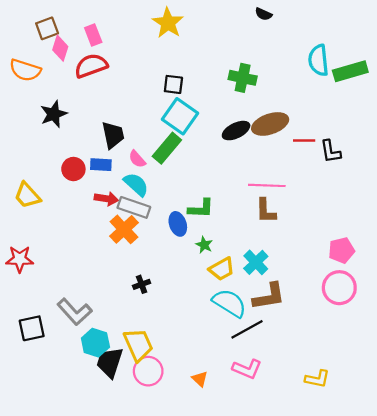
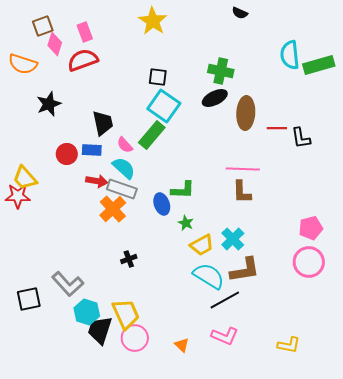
brown ellipse: (270, 124) -> (246, 113), turned -68
black ellipse: (236, 131) -> (215, 98), moved
red star: (20, 259) -> (18, 196), moved

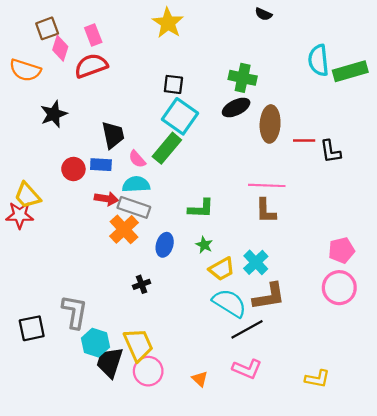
cyan semicircle: (124, 168) -> (136, 184), turned -45
blue ellipse: (162, 204) -> (165, 245), moved, turned 35
gray L-shape: (68, 284) -> (75, 312), turned -128

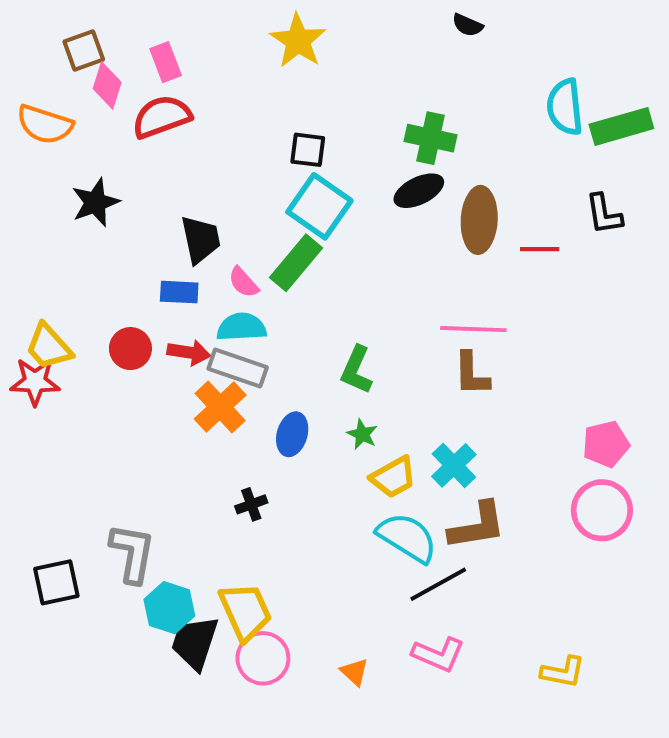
black L-shape: (330, 151) -> (604, 214), moved
red circle: (73, 169) -> (130, 349), moved
green L-shape: (201, 209) -> (356, 370), turned 112

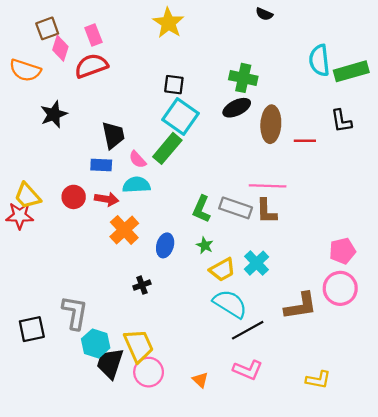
gray rectangle: (238, 368) -> (236, 208), moved
brown L-shape: (477, 526) -> (301, 306), moved

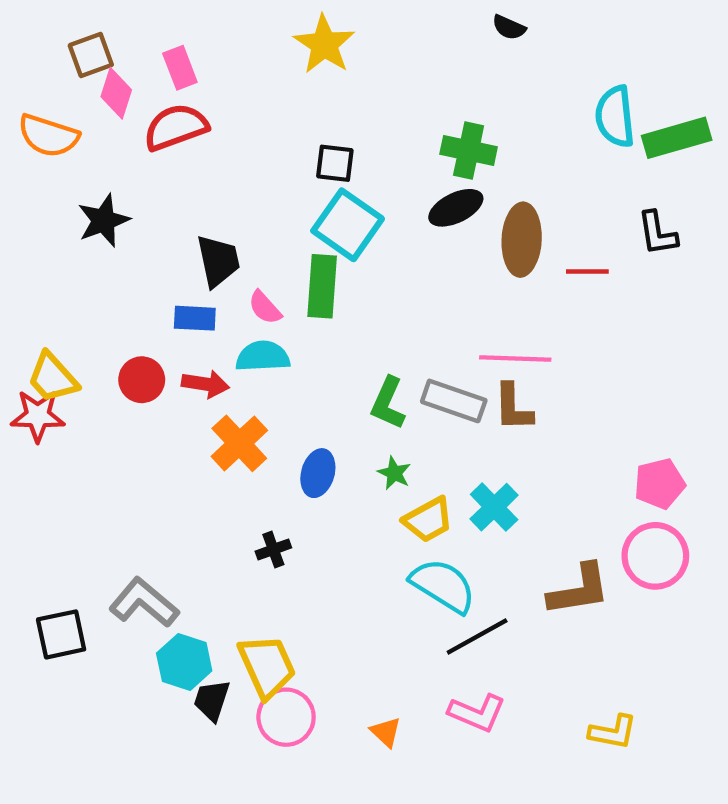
green rectangle: (167, 148) -> (322, 286), turned -36
gray L-shape: (75, 313) -> (144, 603), turned -60
black trapezoid: (110, 363) -> (212, 700), size x0.7

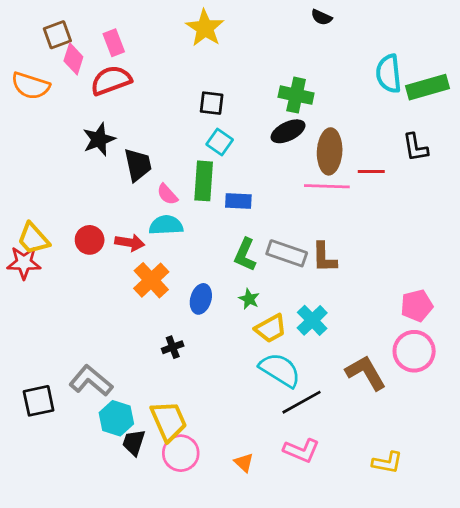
black star: (104, 221) -> (99, 139), moved
cyan square: (348, 225) -> (220, 142), size x0.6
blue rectangle: (195, 318) -> (238, 201), moved
pink line: (515, 358) -> (327, 186), moved
brown L-shape: (579, 590) -> (366, 373), turned -111

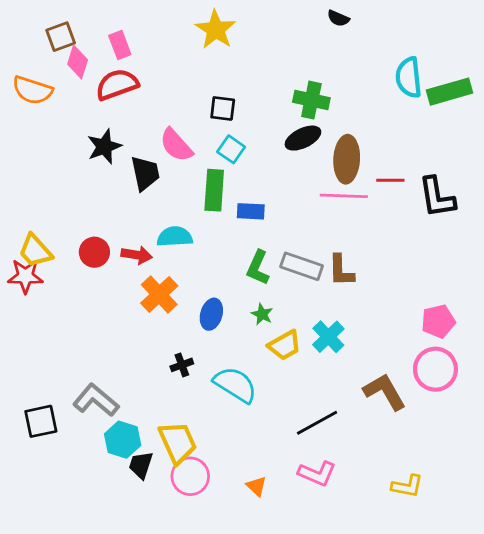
black L-shape: (415, 147) -> (437, 197), moved, size x1.4
pink semicircle: (167, 194) -> (176, 145), moved, size x1.5
cyan semicircle: (280, 370) -> (235, 385), moved

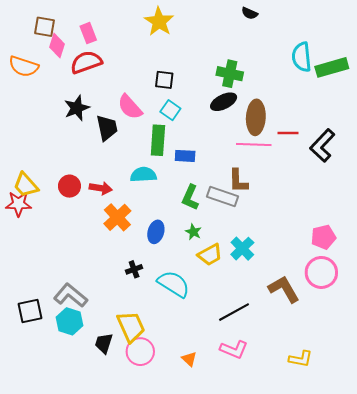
brown square: (61, 37) -> (45, 27), turned 30
black L-shape: (437, 197) -> (322, 145), turned 52
cyan semicircle: (175, 237) -> (143, 175), moved
brown L-shape: (341, 271) -> (238, 181), moved
cyan hexagon: (123, 440) -> (69, 321), moved

